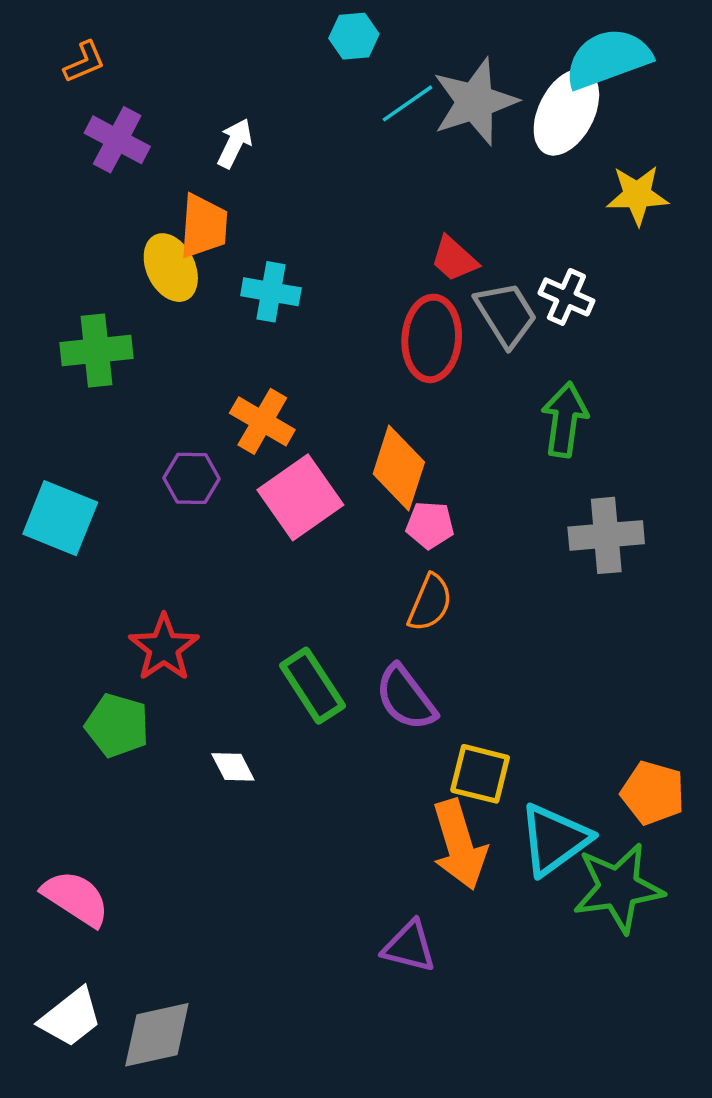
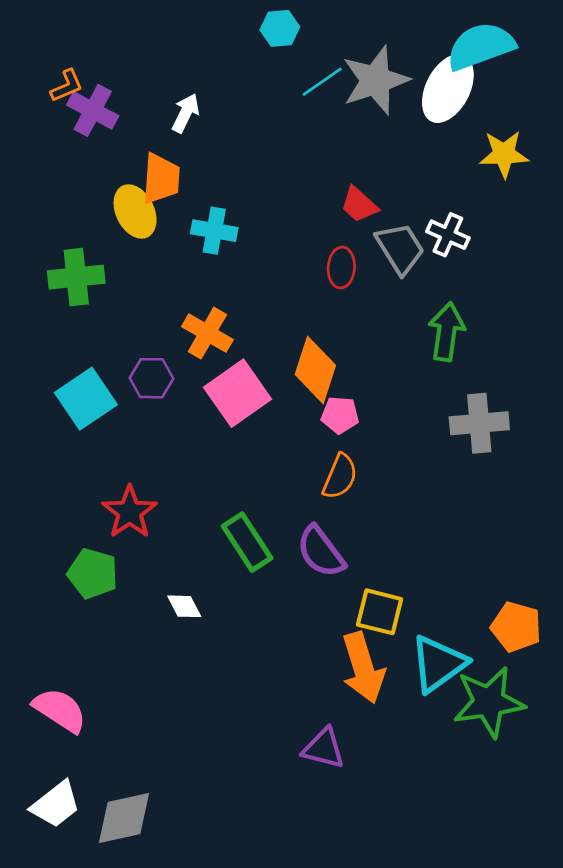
orange L-shape: (84, 62) -> (67, 86), moved
red ellipse: (432, 338) -> (341, 268), size x0.6
cyan square: (60, 518) -> (86, 399), moved, turned 34

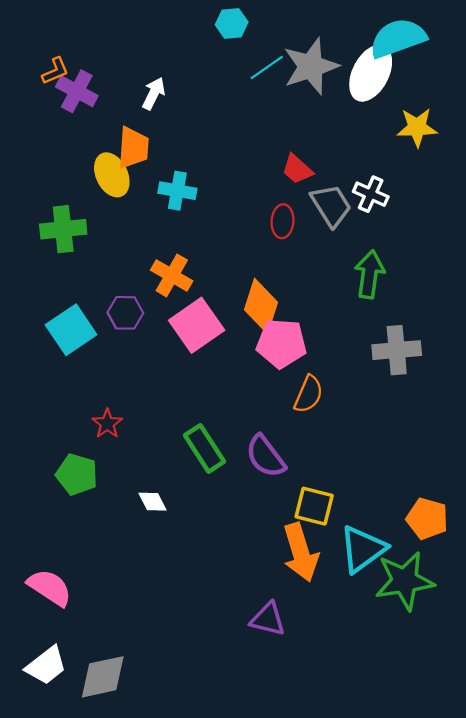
pink pentagon: (340, 415) -> (281, 343), size x1.6
orange semicircle: (340, 477) -> (308, 394), moved
red star: (130, 512) -> (107, 424), size x0.7

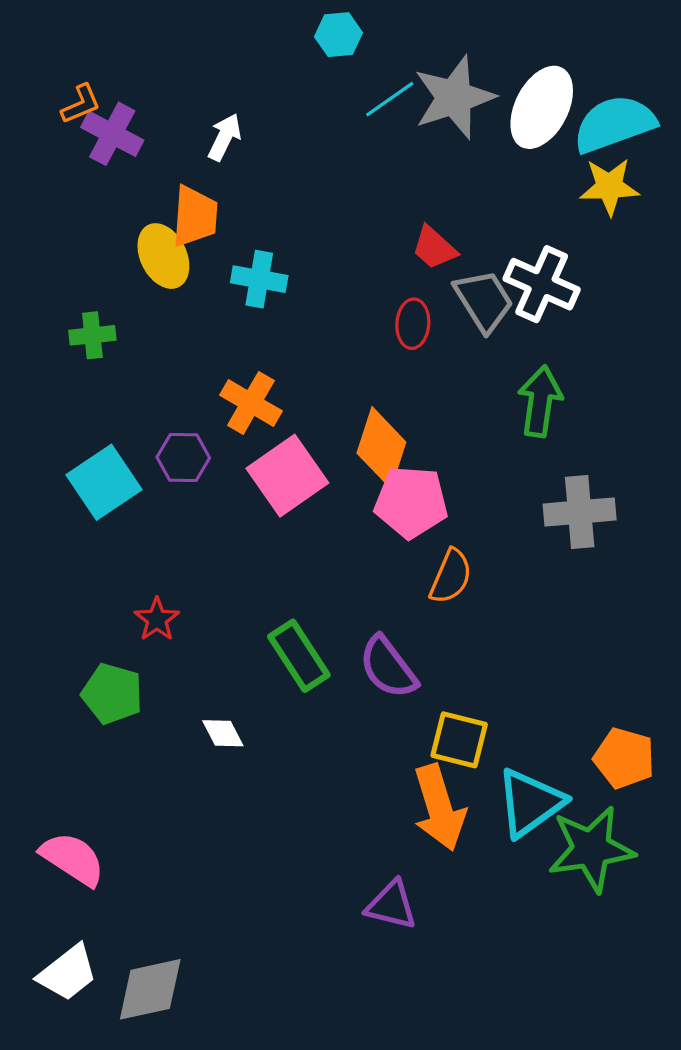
cyan semicircle: (398, 38) -> (614, 124), moved
white cross: (371, 194) -> (542, 284), size x1.4
green cross: (63, 229) -> (92, 335), size x0.7

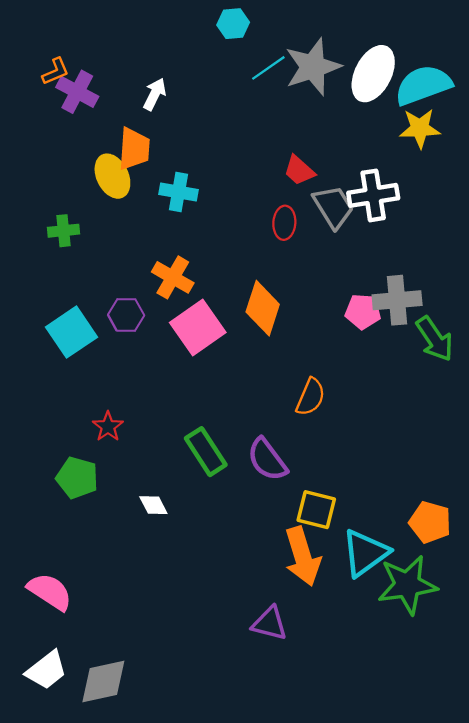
white cross: (542, 284) -> (373, 195), turned -33
green arrow: (540, 401) -> (435, 339), moved, turned 138
pink pentagon: (411, 502) -> (363, 312), moved, size x0.7
gray cross: (580, 512) -> (397, 300), moved

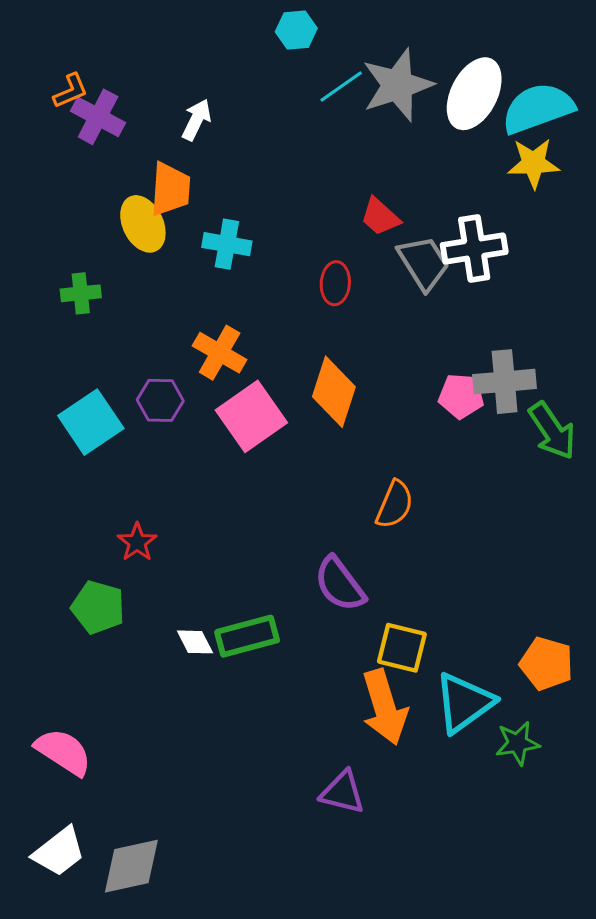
red ellipse: (284, 223) -> (335, 283), moved
green rectangle: (206, 452) -> (247, 636), moved, turned -72
green star: (407, 585) -> (518, 743), size x0.6

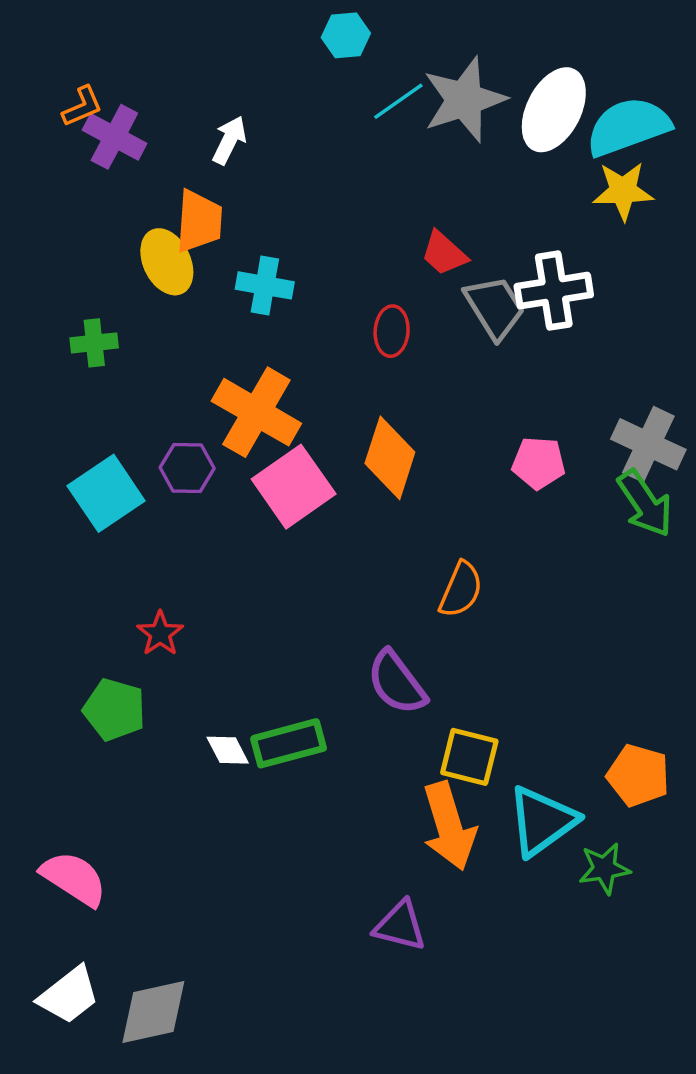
orange cross: (220, 353) -> (256, 412), size x1.4
gray cross: (505, 382) -> (648, 444), moved, turned 30

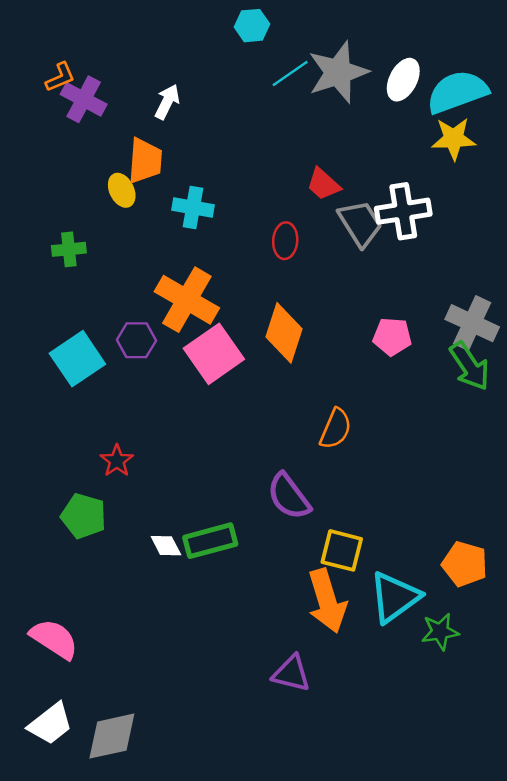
white ellipse: (554, 110) -> (403, 80), size x0.7
yellow ellipse: (167, 262) -> (122, 190), size x0.7

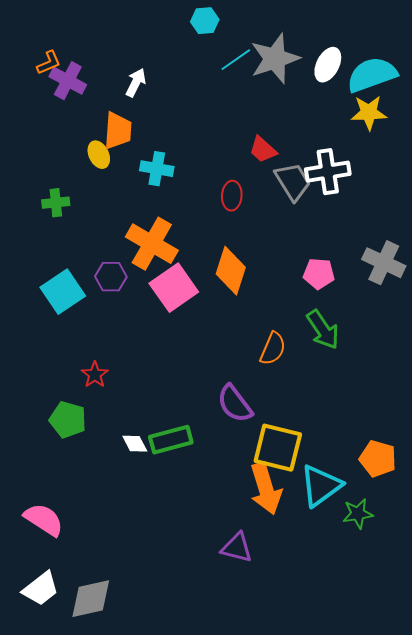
green arrow: (470, 366) -> (323, 330), moved
yellow square: (342, 550) -> (278, 448), size x1.4

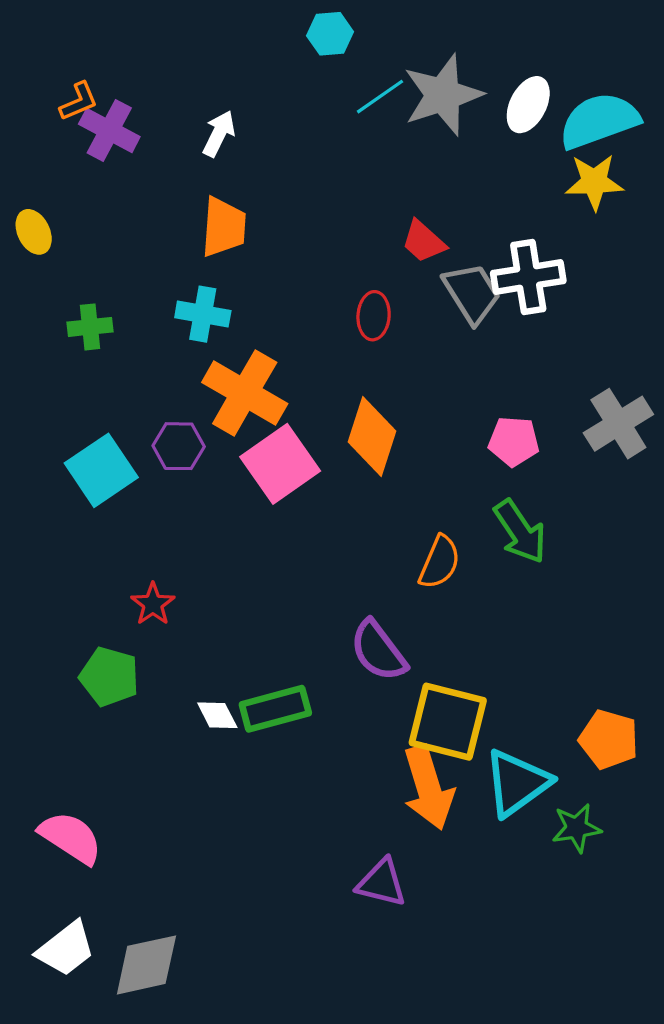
orange trapezoid: (118, 131) -> (224, 227), moved
yellow ellipse: (99, 155) -> (34, 232), moved
cyan cross: (157, 169) -> (203, 314), moved
gray cross: (384, 263) -> (618, 424), turned 33

